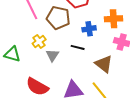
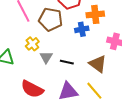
orange cross: (114, 19) -> (95, 14), moved
black line: (78, 47) -> (67, 62), moved

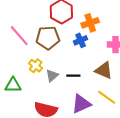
gray triangle: (46, 57) -> (52, 76), turned 32

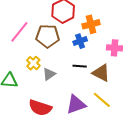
pink line: (19, 36) -> (19, 32), turned 75
black line: (73, 76) -> (80, 66), moved

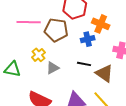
orange cross: (91, 24) -> (101, 24), turned 30
pink line: (19, 32) -> (29, 22), turned 45

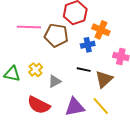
yellow cross: (38, 55) -> (36, 70), moved
gray triangle: (53, 68) -> (55, 81), moved
brown triangle: (104, 73) -> (104, 79), turned 42

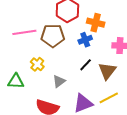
yellow cross: (36, 70) -> (37, 64), moved
black line: (84, 70) -> (86, 65), turned -48
yellow line: (101, 106) -> (109, 98), turned -66

